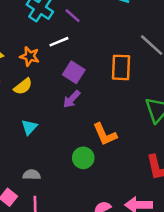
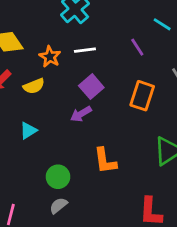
purple line: (73, 16) -> (137, 47), moved
green circle: (83, 158) -> (58, 177), moved
gray semicircle: (32, 175) -> (58, 206), moved, turned -56

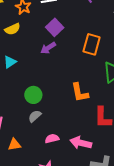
orange rectangle: (142, 96) -> (92, 44), moved
orange L-shape: (105, 161) -> (80, 93), moved

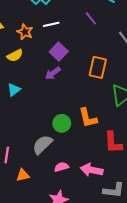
green circle: (33, 95) -> (62, 123), moved
gray semicircle: (35, 116) -> (42, 145), size x1.5

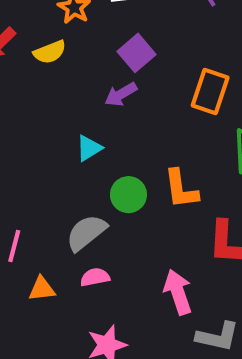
cyan triangle: (14, 90) -> (89, 148), moved
pink semicircle: (61, 167) -> (95, 277), moved
pink arrow: (92, 170) -> (178, 292), turned 55

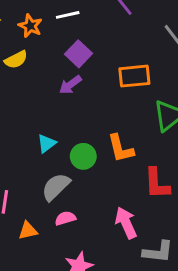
orange rectangle: (210, 91) -> (134, 76), turned 72
cyan triangle: (89, 148) -> (46, 144), moved

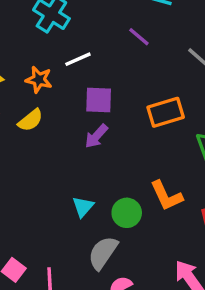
purple square: (79, 54) -> (99, 100), turned -30

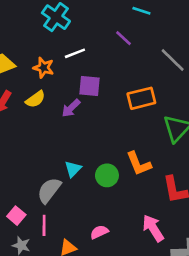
purple arrow: (96, 136) -> (71, 108), moved
gray semicircle: (103, 253) -> (49, 190), moved

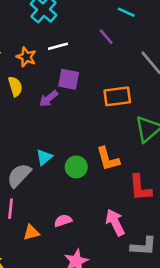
yellow semicircle: (35, 99) -> (15, 86), turned -78

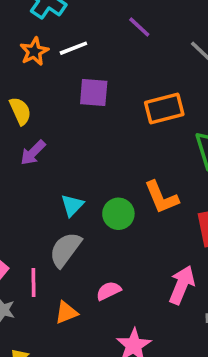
orange star: (26, 57) -> (34, 51), moved, turned 30
purple arrow: (49, 99) -> (33, 153), moved
gray semicircle: (19, 175) -> (65, 250), moved
pink arrow: (115, 222) -> (182, 285), turned 56

